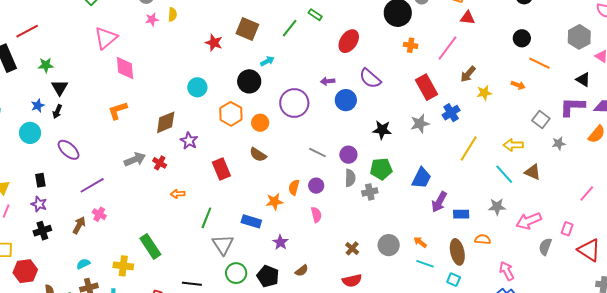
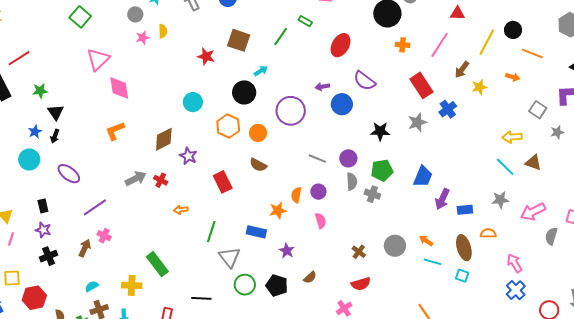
yellow line: (469, 149) -> (487, 42), moved
gray cross: (370, 192) -> (372, 194), turned 35

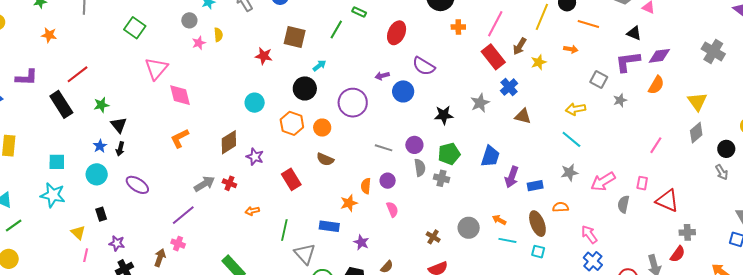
red rectangle: (421, 85) -> (493, 57), moved
brown triangle: (533, 163) -> (523, 116), moved
black rectangle: (43, 206) -> (101, 214), moved
purple line: (95, 207) -> (183, 215), moved

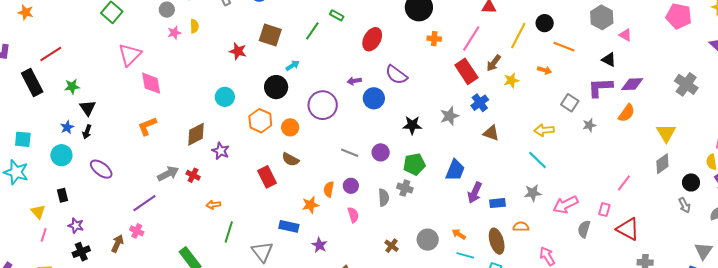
pink line: (656, 145) -> (624, 183), moved
gray semicircle: (420, 168) -> (384, 198), moved
red rectangle: (291, 179) -> (267, 177), moved
green line: (284, 230) -> (229, 232), moved

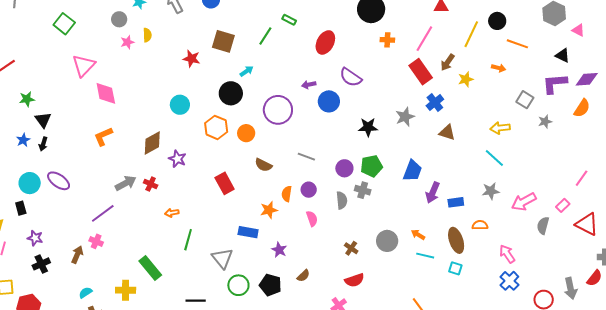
purple circle: (381, 152) -> (344, 168), moved
cyan circle: (61, 155) -> (30, 183), moved
brown semicircle: (290, 159) -> (263, 165), moved
pink rectangle: (604, 210) -> (563, 205), turned 32

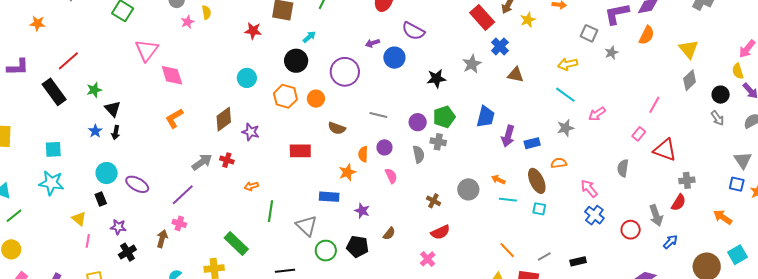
purple ellipse: (59, 181) -> (137, 184), moved
red rectangle: (225, 183) -> (300, 151), turned -55
pink arrow: (524, 202) -> (597, 114), moved, size x0.7
gray semicircle: (543, 226) -> (623, 168), moved

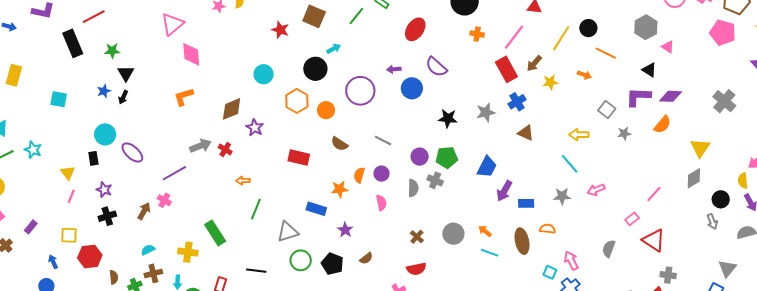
cyan star: (51, 183) -> (33, 150), moved, size x0.7
cyan square: (539, 209) -> (550, 272), moved
gray triangle: (307, 226) -> (288, 232), turned 45

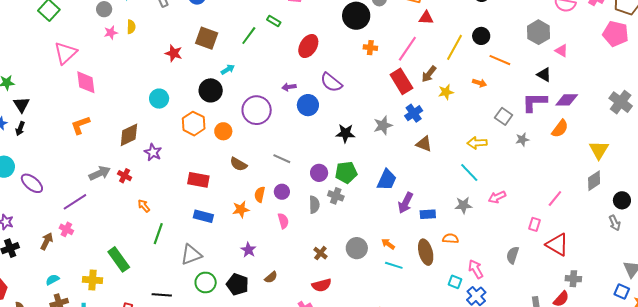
orange arrow: (243, 181) -> (144, 206), turned 56
blue rectangle: (316, 209) -> (203, 216), moved
pink rectangle: (632, 219) -> (534, 224), turned -32

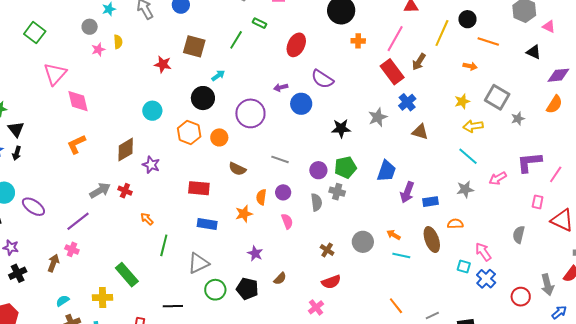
yellow star: (446, 92) -> (462, 101), moved
purple L-shape: (534, 102) -> (529, 162), moved
gray square: (504, 116) -> (497, 97), size x1.4

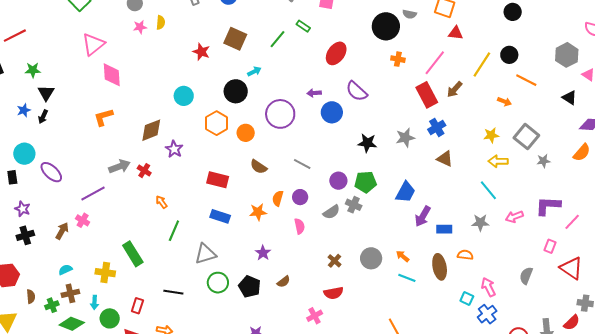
gray semicircle: (316, 202) -> (331, 212), turned 54

